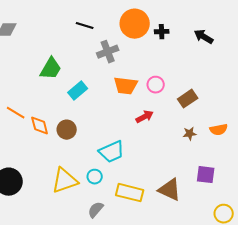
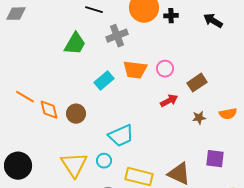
green trapezoid: (51, 69) -> (75, 44), moved
cyan rectangle: (78, 91) -> (104, 81), moved
red arrow: (145, 117) -> (169, 101), moved
yellow triangle: (65, 181) -> (74, 165), turned -44

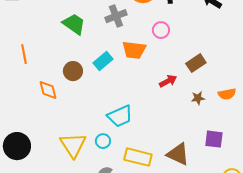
green trapezoid: (75, 44) -> (74, 24), turned -85
pink circle: (165, 69) -> (161, 30), moved
orange line: (25, 97) -> (24, 54), moved, turned 48
brown circle: (76, 114) -> (73, 71), moved

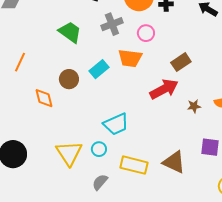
pink circle: (161, 30) -> (146, 33), moved
orange line: (24, 54) -> (20, 62), turned 36
brown rectangle: (196, 63) -> (181, 62), moved
red arrow: (168, 81) -> (164, 89), size x1.6

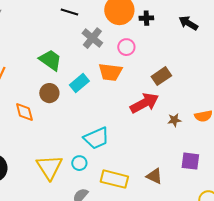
gray cross: (112, 24) -> (92, 38), turned -30
green trapezoid: (70, 32) -> (50, 60), moved
brown triangle: (174, 162) -> (154, 176), size x0.7

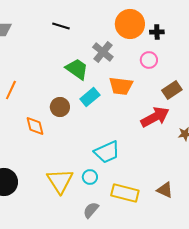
black line: (69, 12) -> (61, 26), moved
pink circle: (126, 47) -> (149, 60), moved
green trapezoid: (50, 60) -> (77, 69), moved

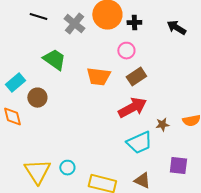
gray cross: (103, 52) -> (74, 24), moved
brown rectangle: (172, 90) -> (136, 77), moved
cyan rectangle: (90, 97) -> (15, 83), moved
cyan trapezoid: (107, 152) -> (139, 143), moved

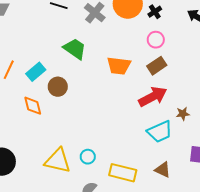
black cross: (134, 23) -> (155, 12), turned -32
pink circle: (126, 51) -> (156, 40), moved
yellow triangle: (37, 172) -> (58, 161), turned -44

